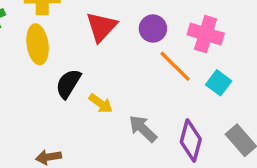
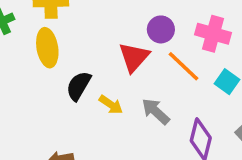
red triangle: (101, 27) -> (134, 57), moved
gray arrow: (143, 129) -> (156, 111), moved

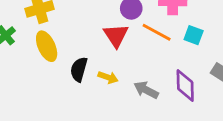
gray arrow: (156, 111) -> (146, 90), moved

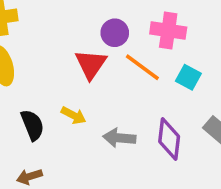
black semicircle: (79, 69) -> (32, 125), moved, turned 135
gray arrow: (146, 90) -> (119, 138), turned -30

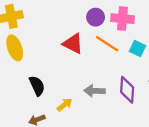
purple circle: (115, 33) -> (96, 17), moved
red triangle: (91, 64) -> (73, 44), turned -35
yellow arrow: (74, 115) -> (65, 105), moved, turned -63

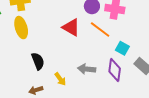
cyan square: (138, 48) -> (122, 48), moved
yellow arrow: (65, 105) -> (60, 79), turned 88

